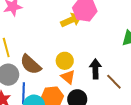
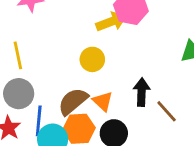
yellow circle: (65, 61) -> (92, 59), moved
brown semicircle: (31, 64) -> (73, 101), moved, turned 95

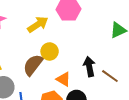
yellow arrow: (111, 22) -> (38, 24), moved
brown semicircle: (73, 101) -> (33, 65), moved

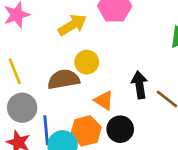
brown semicircle: (33, 65) -> (64, 79), turned 40

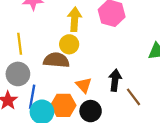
yellow arrow: (72, 25) -> (75, 19), turned -70
yellow circle: (87, 62) -> (69, 44), moved

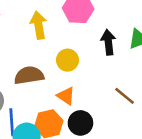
yellow circle: (69, 44) -> (67, 60), moved
black arrow: (115, 80) -> (108, 42), moved

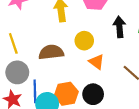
orange triangle: (66, 96) -> (97, 62), moved

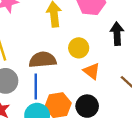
blue line: (35, 91) -> (36, 87), moved

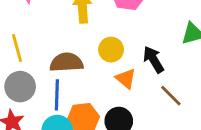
black arrow: (117, 34) -> (153, 59), moved, turned -30

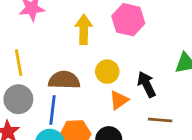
orange triangle: (126, 79) -> (119, 100), turned 40
brown line: (171, 96) -> (160, 120), turned -45

